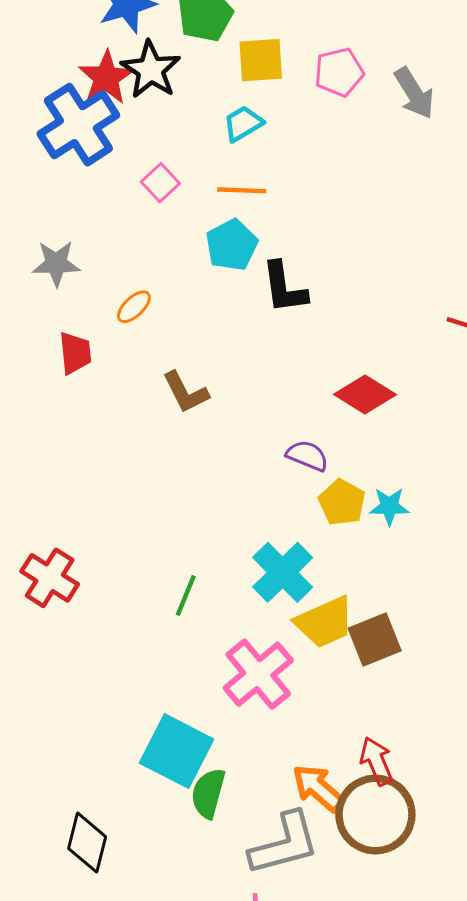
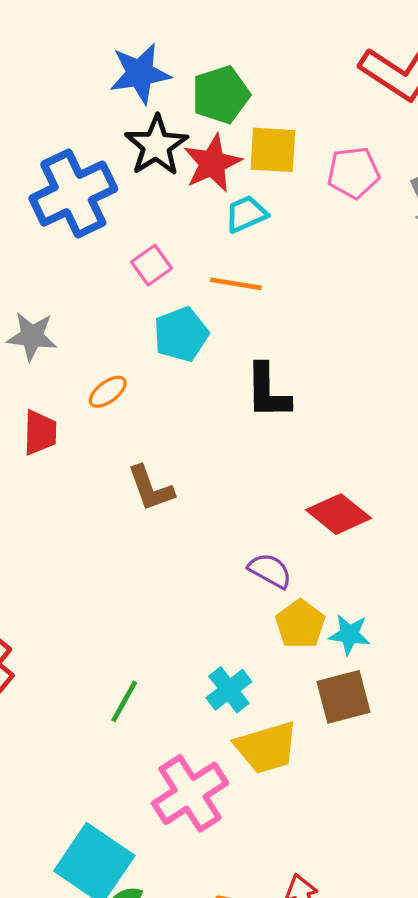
red star: (106, 78) -> (212, 163), moved
cyan pentagon: (232, 245) -> (181, 334), moved
cyan cross: (283, 572) -> (229, 690), size x0.7
brown square: (375, 639) -> (343, 697), moved

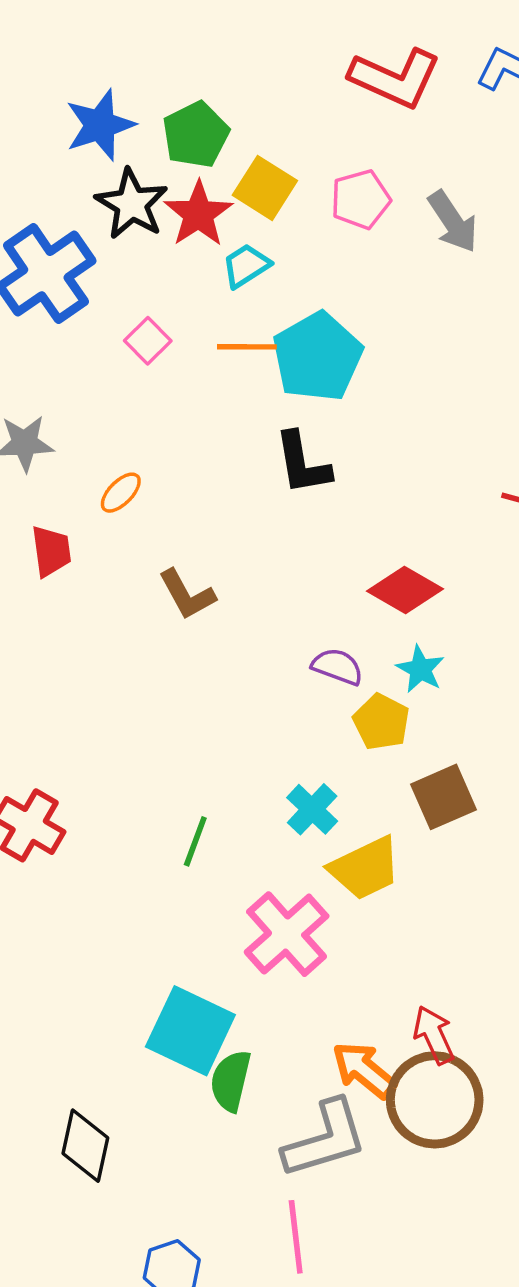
yellow square: (273, 150) -> (265, 188), turned 38
cyan pentagon: (181, 334) -> (317, 357), moved, size x1.4
cyan star: (349, 634) -> (420, 669), moved, turned 30

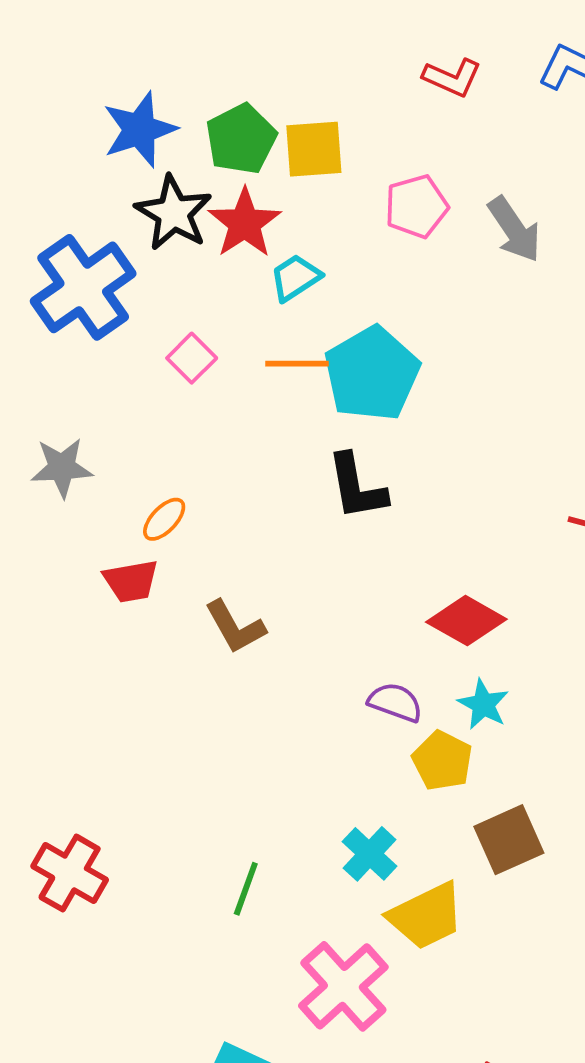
red L-shape: (395, 78) -> (452, 78), size x0.6
yellow square: (265, 188) -> (314, 149), moved, turned -36
red trapezoid: (51, 551) -> (131, 581), moved, turned 88

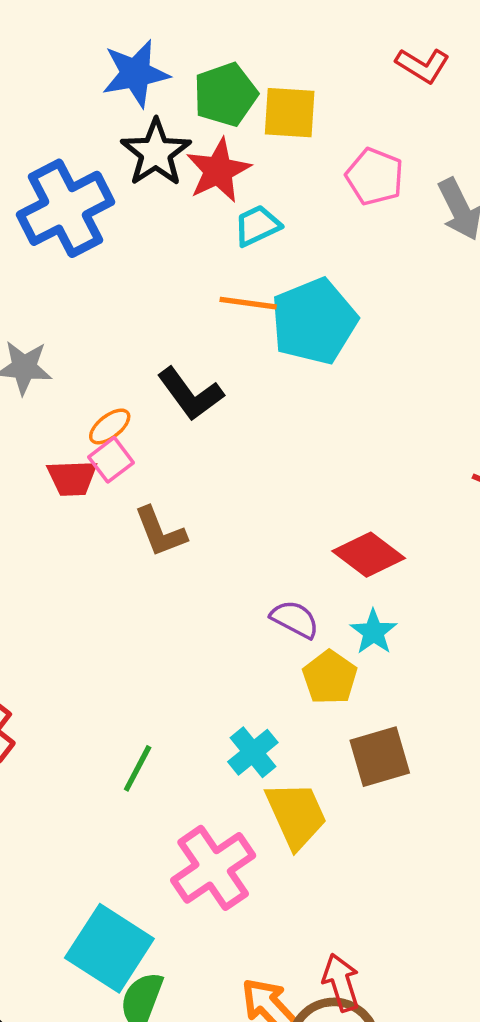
pink pentagon: (416, 206) -> (375, 177), turned 30
pink square: (192, 358) -> (111, 460), moved
black L-shape: (357, 487) -> (190, 394), moved, turned -34
yellow trapezoid: (426, 916) -> (296, 815), turned -96

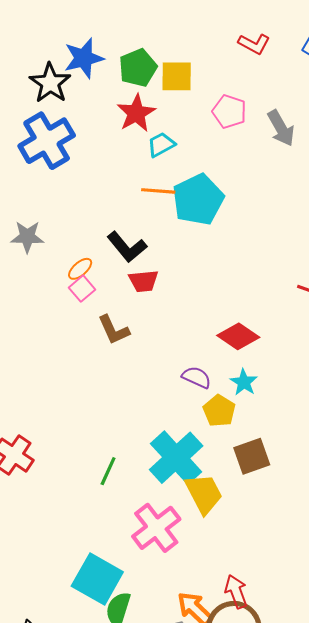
black star: (156, 153) -> (50, 83), moved
red trapezoid: (72, 478) -> (143, 281), moved
cyan cross: (253, 752) -> (176, 458), size x1.8

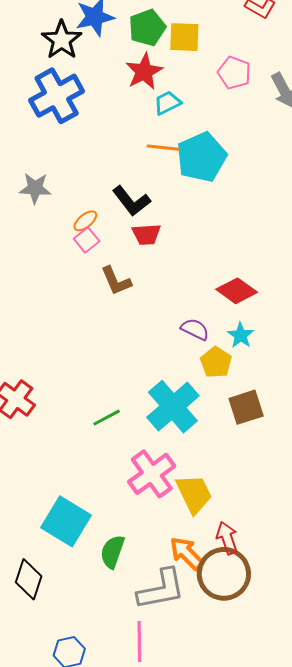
green line: (108, 471) -> (107, 418), turned 36
yellow trapezoid: (204, 494) -> (194, 494), moved
cyan square: (97, 579) -> (66, 521), moved

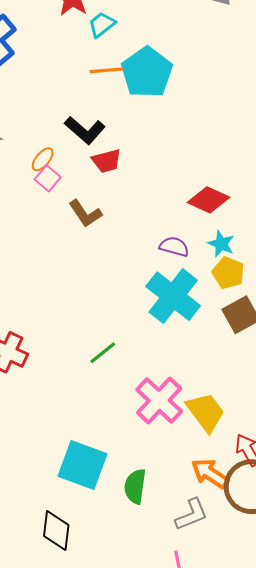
yellow pentagon: (216, 362) -> (228, 273), moved
cyan cross: (173, 407) -> (173, 296), moved
gray L-shape: (161, 589) -> (192, 514), size x0.7

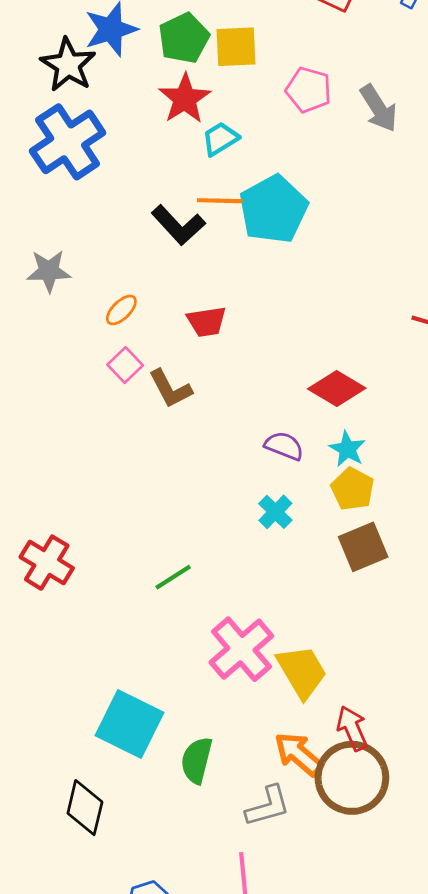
black L-shape: (85, 130) -> (178, 225), moved
pink square: (48, 178) -> (125, 365), moved
cyan cross: (173, 296) -> (275, 512), size x0.5

